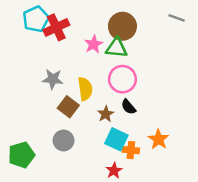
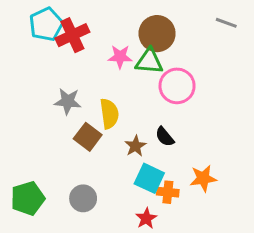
pink star: (94, 44) -> (120, 57), turned 30
pink circle: (122, 79) -> (177, 86), moved
orange star: (159, 139) -> (203, 178), turned 30
gray circle: (64, 140) -> (83, 198), moved

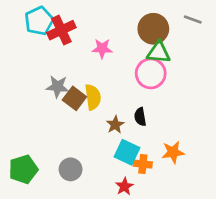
brown circle: (157, 34) -> (153, 29), moved
green triangle: (149, 61) -> (159, 52), moved
brown square: (88, 137) -> (74, 98), moved
black semicircle: (165, 137) -> (140, 117), turned 30

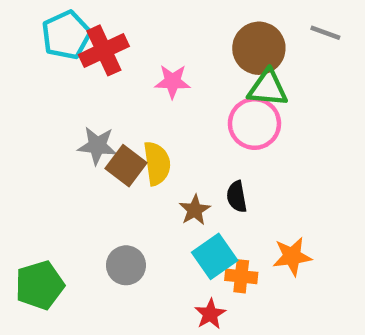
cyan square: (127, 152) -> (215, 256), turned 30
gray circle: (71, 169) -> (126, 265), moved

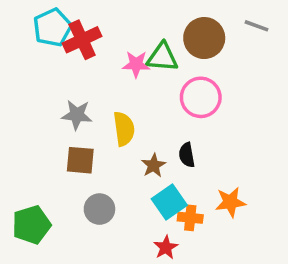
green triangle: (268, 88) -> (162, 57), moved
brown square: (126, 166) -> (80, 160), moved, turned -32

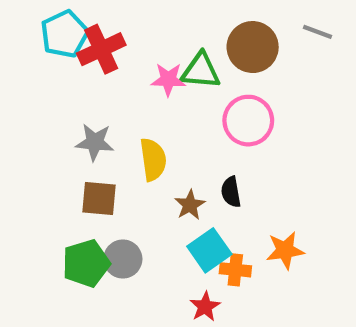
green pentagon: (31, 225) -> (86, 263), moved

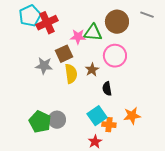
brown square: (99, 198) -> (64, 54), moved, turned -30
brown star: (190, 205) -> (92, 70), moved
green pentagon: (86, 263) -> (40, 122), turned -30

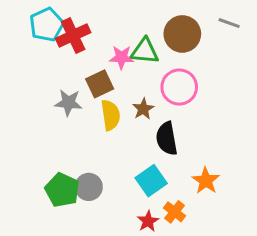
black semicircle: (107, 89) -> (167, 139), size x1.5
orange star: (132, 116) -> (206, 181), turned -30
orange cross: (109, 125) -> (175, 212), moved, turned 32

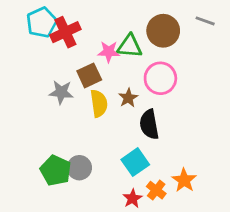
orange star: (206, 181) -> (184, 180), moved

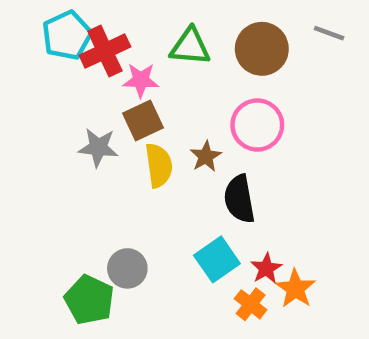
green triangle: (130, 46) -> (190, 47), moved
pink star: (109, 52) -> (141, 80), moved
green pentagon: (56, 170) -> (89, 300), moved
red star: (132, 198) -> (266, 268), moved

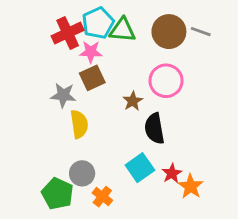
gray line: (329, 33) -> (201, 32), moved
cyan pentagon: (67, 35) -> (98, 23), moved
yellow semicircle: (159, 165) -> (79, 124), moved
orange cross: (251, 304) -> (102, 197), moved

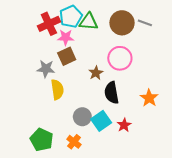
gray circle: (82, 173) -> (82, 117), moved
orange star: (191, 186) -> (149, 98), moved

